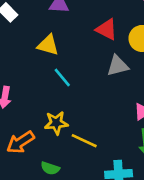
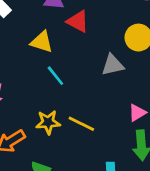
red triangle: (106, 29) -> (78, 21), moved
yellow line: (84, 141) -> (81, 124), moved

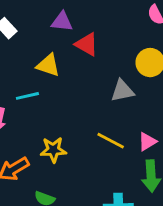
cyan line: (55, 76) -> (27, 96), moved, turned -65
yellow line: (81, 124) -> (111, 141), moved

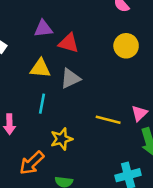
gray triangle: (122, 91) -> (70, 78), moved
cyan line: (27, 96) -> (42, 104), moved, turned -54

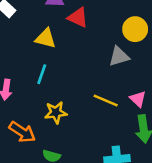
gray triangle: (70, 78) -> (119, 56), moved
pink triangle: (139, 113) -> (138, 99), turned -42
orange arrow: (32, 163) -> (22, 132), turned -112

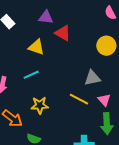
gray triangle: (119, 56) -> (92, 78), moved
cyan line: (42, 74) -> (31, 75), turned 42

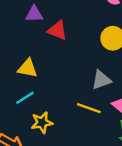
yellow triangle: (36, 47) -> (28, 68), moved
cyan line: (31, 75) -> (25, 98), moved

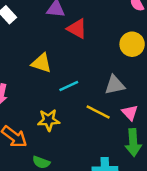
cyan line: (25, 98) -> (69, 86), moved

